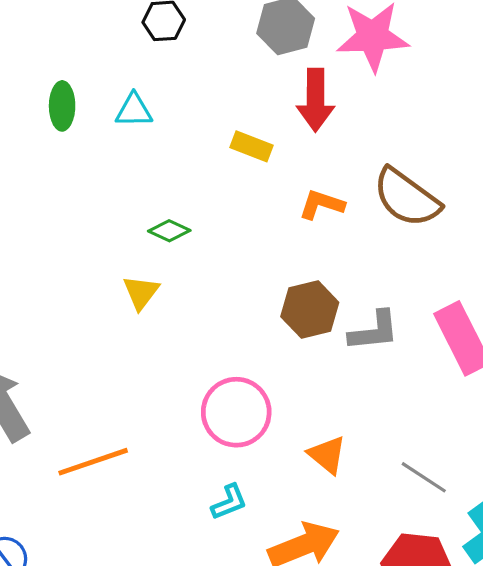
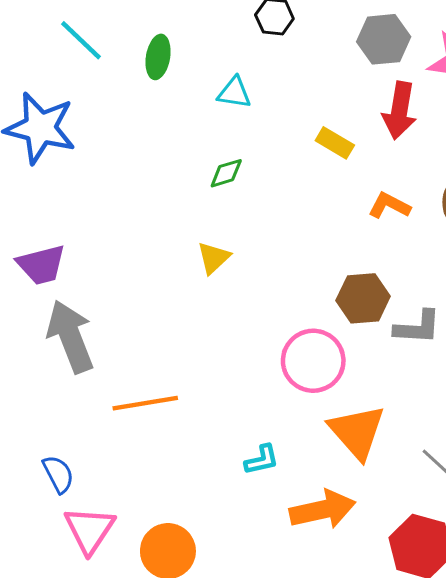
green ellipse: (62, 106) -> (158, 57), moved
green diamond: (169, 231) -> (226, 173), moved, turned -51
pink circle: (236, 412) -> (313, 361), moved
orange triangle: (327, 455) -> (357, 432), size x1.6

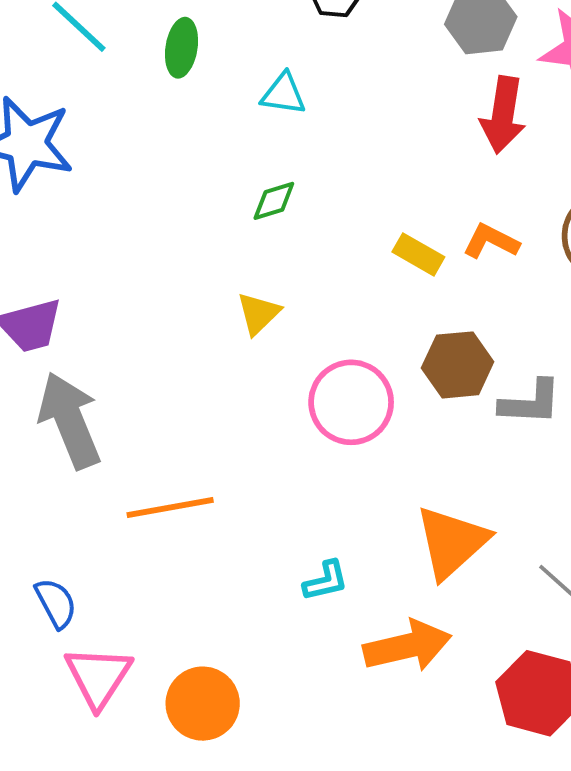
yellow rectangle: (335, 143) -> (418, 254), moved
pink circle: (313, 361) -> (351, 402), moved
orange triangle: (357, 432) -> (452, 542), turned 30

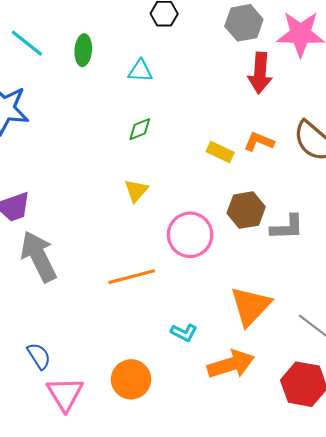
orange line: (170, 507) -> (132, 277), moved
cyan L-shape: (326, 581) -> (184, 332), turned 45
orange circle: (203, 704) -> (131, 379), moved

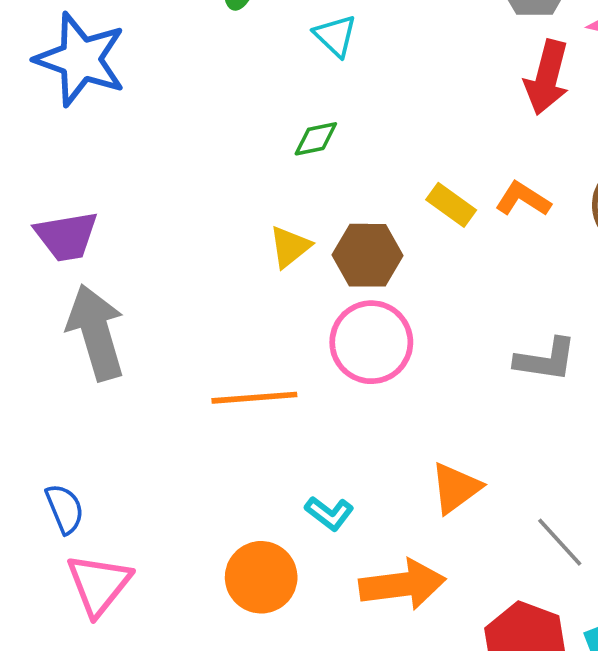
cyan triangle: (140, 71) -> (335, 36), turned 30
brown hexagon: (246, 210) -> (368, 255), moved
orange triangle: (250, 306) -> (456, 488), size x0.7
orange circle: (131, 379) -> (261, 577), moved

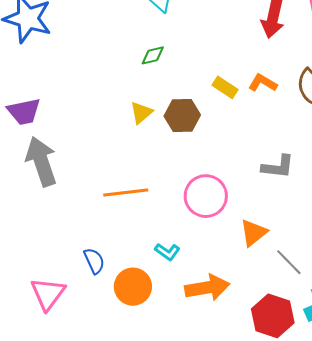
pink circle: (371, 342) -> (206, 196), moved
orange triangle: (456, 488) -> (254, 233), moved
blue semicircle: (65, 509) -> (94, 261), moved

